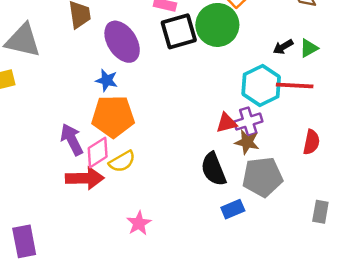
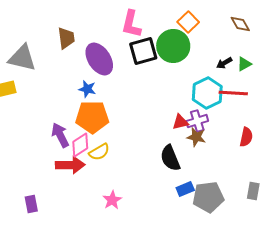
gray pentagon: (262, 177) -> (208, 197), moved
purple rectangle: (24, 241) -> (31, 204), moved, size x0.7

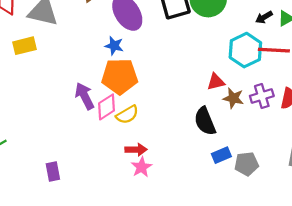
purple cross: (197, 121) -> (262, 96), moved
red arrow: (70, 165) -> (136, 150), moved, size x0.7
gray pentagon: (208, 197) -> (246, 164), size x0.7

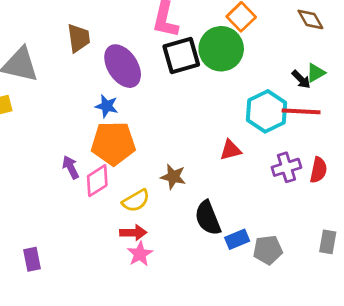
black arrow: (264, 17) -> (301, 79), moved, turned -105
purple arrow: (85, 96) -> (71, 167), size x0.7
brown star: (233, 98) -> (173, 177), moved
yellow semicircle: (127, 115) -> (136, 201), moved
black semicircle: (205, 121) -> (208, 218), moved

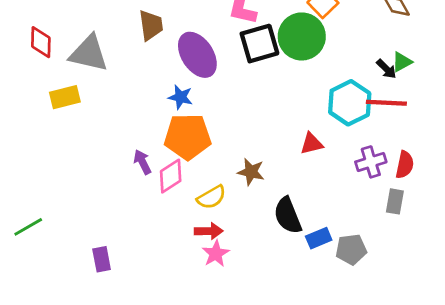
gray rectangle: (328, 242) -> (395, 201), moved

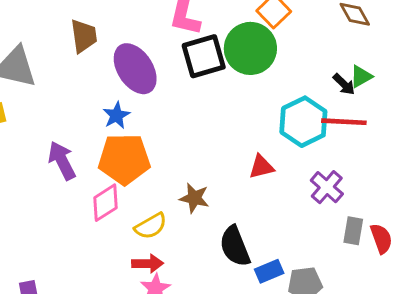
blue star: (180, 97) -> (116, 115), turned 30
purple arrow: (142, 162) -> (62, 161), moved, size x1.4
purple cross: (371, 162) -> (327, 187), turned -32
red semicircle: (405, 165) -> (381, 239), moved, turned -32

